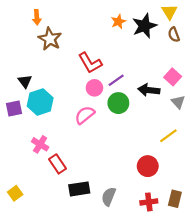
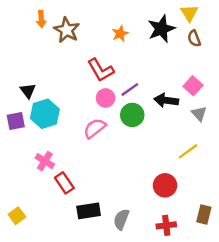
orange star: (118, 22) -> (120, 34), moved
brown star: (50, 39) -> (67, 30), moved
brown rectangle: (175, 199) -> (204, 214), moved

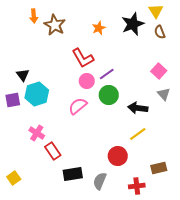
black arrow: (166, 100) -> (138, 108), moved
yellow line: (188, 151) -> (138, 134), moved
red circle: (165, 185) -> (118, 156), moved
brown rectangle: (204, 214) -> (159, 168), moved, turned 63

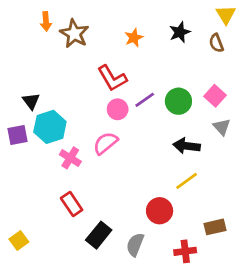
yellow triangle: (156, 11) -> (226, 15), moved
black star: (133, 24) -> (180, 32), size x0.7
green circle: (109, 95) -> (178, 101), moved
pink cross: (37, 133) -> (70, 158), moved
black rectangle: (73, 174) -> (99, 235), turned -42

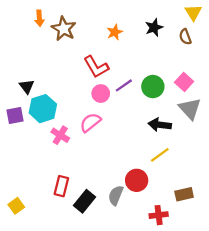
gray triangle: (222, 127) -> (190, 109), size x1.5
red rectangle: (72, 204) -> (61, 186), moved, turned 48
gray semicircle: (135, 245) -> (116, 195), moved

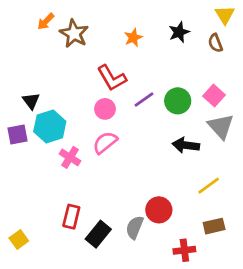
orange arrow: (39, 18) -> (46, 21), turned 49
pink circle: (101, 94) -> (105, 109), moved
yellow line: (160, 155) -> (209, 186), moved

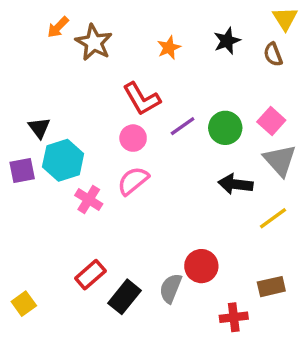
yellow line: (209, 186) -> (273, 218), moved
red rectangle: (71, 217) -> (90, 275), turned 35

